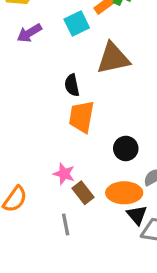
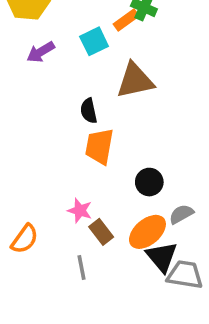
orange ellipse: (124, 193) -> (147, 232), turned -40
black triangle: (137, 215) -> (162, 257), size x1.4

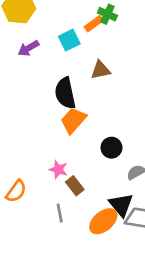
brown triangle: (135, 81) -> (101, 70), size x0.7
black semicircle: (89, 111) -> (65, 93), size x1.6
orange trapezoid: (99, 146) -> (73, 120), turned 32
orange ellipse: (147, 232) -> (103, 221), moved

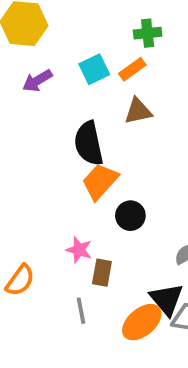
green cross: (107, 14) -> (148, 33), turned -30
orange rectangle: (94, 24) -> (132, 69), moved
black circle: (111, 148) -> (130, 216), moved
brown rectangle: (75, 186) -> (102, 273), turned 48

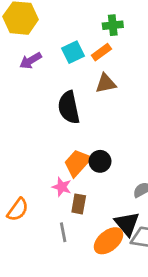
orange trapezoid: (100, 181) -> (77, 163), moved

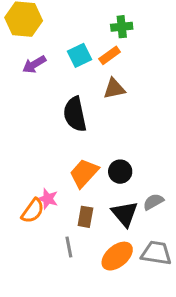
black circle: (100, 161) -> (120, 172), moved
pink star: (62, 187) -> (48, 199), moved
orange semicircle: (18, 210) -> (33, 211), moved
black triangle: (127, 224) -> (125, 214), moved

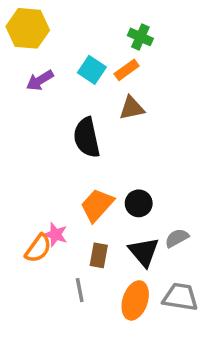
green cross: (122, 27) -> (140, 37), turned 30
cyan square: (79, 55) -> (92, 70), turned -30
orange ellipse: (117, 256) -> (135, 300), turned -32

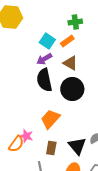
green cross: (140, 37) -> (75, 22), turned -32
purple arrow: (40, 80) -> (44, 59), moved
brown triangle: (132, 108) -> (70, 63), turned 42
black circle: (139, 203) -> (72, 89), moved, size x1.5

